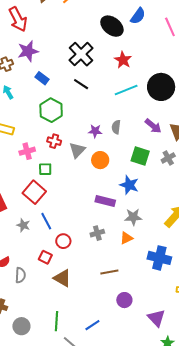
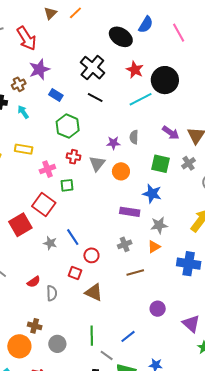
black circle: (161, 87) -> (165, 80), moved
red square: (34, 192) -> (44, 205), moved
brown line: (109, 272) -> (135, 273), moved

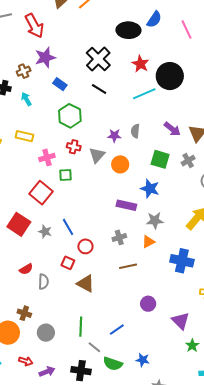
black ellipse: (121, 37) -> (128, 30), turned -35
red square: (20, 225) -> (19, 224), moved, turned -30

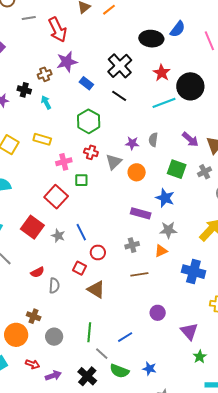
blue rectangle: (60, 84) -> (86, 83), moved
black cross: (81, 371) -> (87, 376), turned 30

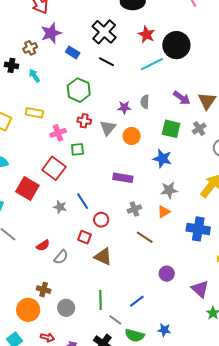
purple rectangle: (141, 213) -> (123, 178), moved
red square: (32, 227) -> (27, 189), moved
brown line: (139, 274) -> (145, 237), turned 48
gray semicircle: (54, 286) -> (61, 257), turned 42

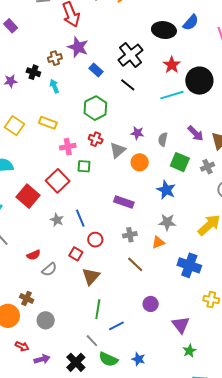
purple star: (51, 33) -> (78, 47), turned 30
gray semicircle: (145, 102) -> (163, 139), moved
brown triangle: (103, 257) -> (91, 276), turned 36
green line: (101, 300) -> (98, 309), moved

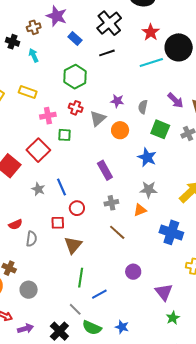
black line: (128, 85) -> (107, 53), turned -56
purple rectangle: (124, 202) -> (105, 170), turned 42
red square: (76, 254) -> (58, 223), turned -32
gray semicircle: (49, 269) -> (31, 239), turned -42

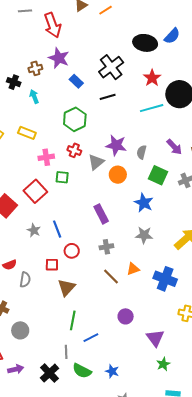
purple star: (117, 101) -> (116, 145), size x1.5
orange triangle: (140, 210) -> (133, 269), moved
gray line: (75, 309) -> (66, 352), turned 40

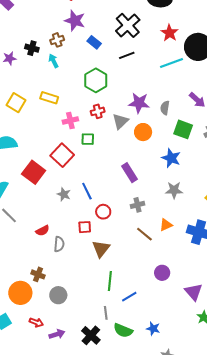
brown cross: (35, 68) -> (57, 40), moved
red cross: (74, 150) -> (98, 111), turned -32

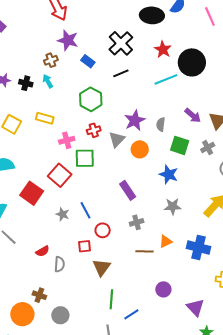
black cross: (32, 48) -> (26, 83), moved
purple star: (139, 103) -> (135, 120), turned -30
green square: (88, 139) -> (85, 158), size x1.5
brown line: (144, 234) -> (145, 251), turned -36

